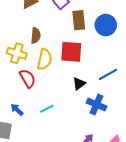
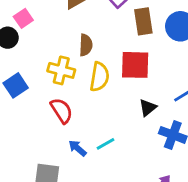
red semicircle: (28, 78) -> (62, 111), moved
blue arrow: (17, 110) -> (77, 148), moved

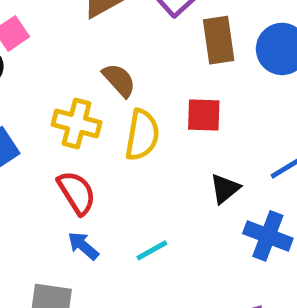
brown semicircle: (86, 45) -> (119, 80), turned -45
red square: (135, 65) -> (204, 115), size x0.7
blue arrow: (77, 148) -> (83, 246), moved

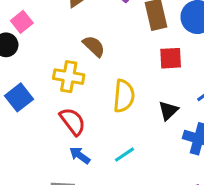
red square: (204, 115) -> (171, 58), moved
yellow semicircle: (142, 135) -> (124, 96), moved

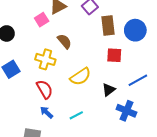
pink square: (22, 22) -> (42, 20), moved
yellow semicircle: (124, 96) -> (80, 77), turned 45

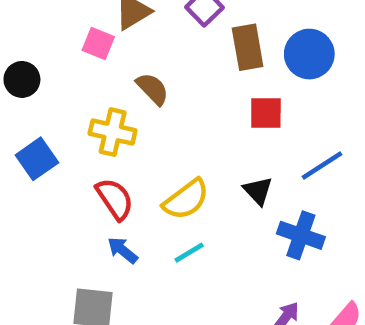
pink square: (42, 20) -> (98, 43), turned -32
yellow semicircle: (80, 77) -> (186, 199), moved
black triangle: (109, 90) -> (258, 191), turned -32

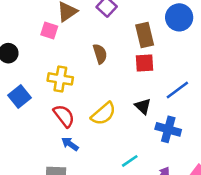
brown rectangle: (248, 47) -> (145, 35), moved
blue circle: (309, 54) -> (179, 17), moved
brown semicircle: (153, 89) -> (100, 54), moved, turned 30
cyan line: (189, 253) -> (130, 161), moved

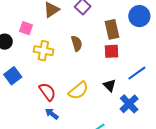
pink square: (49, 31) -> (26, 28), moved
yellow cross: (60, 79) -> (43, 51), moved
blue cross: (168, 129) -> (129, 104), turned 30

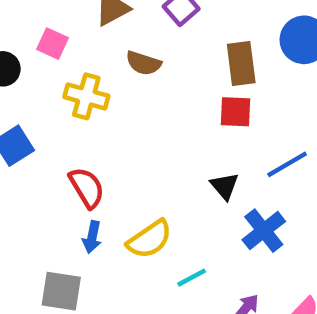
brown semicircle: (77, 43) -> (144, 63), moved, turned 119
yellow semicircle: (78, 91) -> (149, 239), moved
blue arrow: (52, 114) -> (92, 237), turned -120

